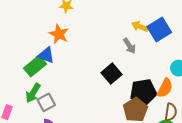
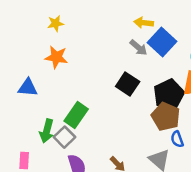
blue square: (159, 29) -> (162, 42), moved
blue triangle: (46, 55) -> (28, 88), moved
green rectangle: (35, 66) -> (76, 115), moved

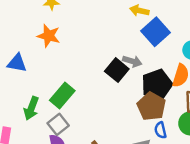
gray arrow: (139, 48) -> (132, 61), moved, turned -30
gray square: (64, 137) -> (58, 124), moved

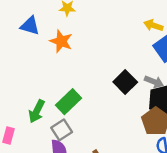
gray arrow: (132, 61) -> (154, 82), moved
blue triangle: (17, 63) -> (30, 26), moved

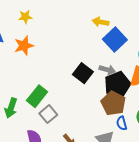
orange star: (61, 41) -> (24, 46), turned -30
gray square: (62, 130) -> (48, 114), moved

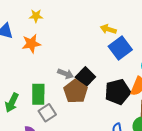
gray arrow: (107, 70) -> (66, 74), moved
green rectangle: (37, 96) -> (38, 94), turned -45
brown pentagon: (113, 103) -> (76, 91), moved

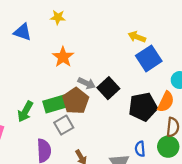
orange star: (31, 44) -> (63, 57), moved, turned -30
brown pentagon: (76, 91) -> (76, 101), moved
green rectangle: (38, 94) -> (55, 104), turned 70

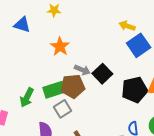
brown pentagon: (76, 101) -> (73, 86), turned 30

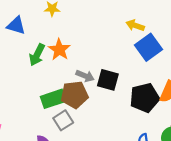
black square: (102, 74) -> (108, 80), turned -30
green arrow: (27, 98) -> (37, 55), moved

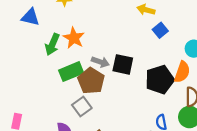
blue square: (148, 47) -> (160, 30), size x0.6
brown pentagon: (74, 95) -> (91, 81), turned -30
green rectangle: (53, 99) -> (71, 72), moved

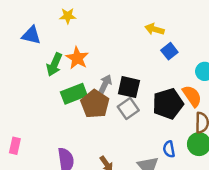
gray arrow: (100, 62) -> (105, 84), turned -84
orange semicircle: (182, 72) -> (192, 96), turned -55
gray square: (82, 107) -> (128, 109), moved

